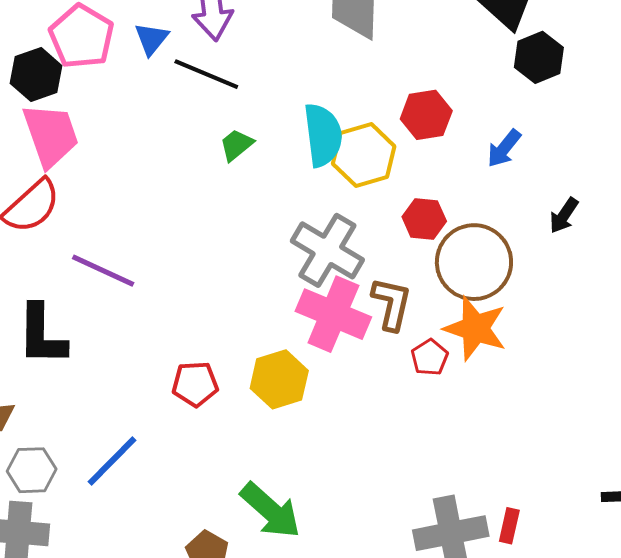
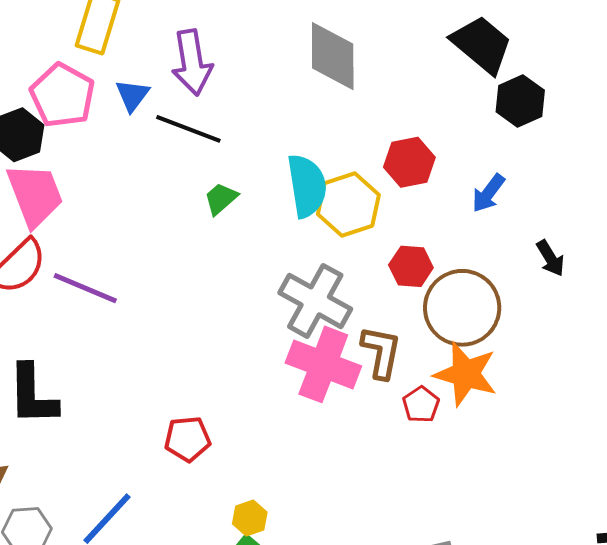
black arrow: (564, 215) -> (550, 258), turned -63
purple line: (103, 271) -> (85, 288), moved
yellow hexagon: (279, 379) -> (250, 518), moved, size x0.6

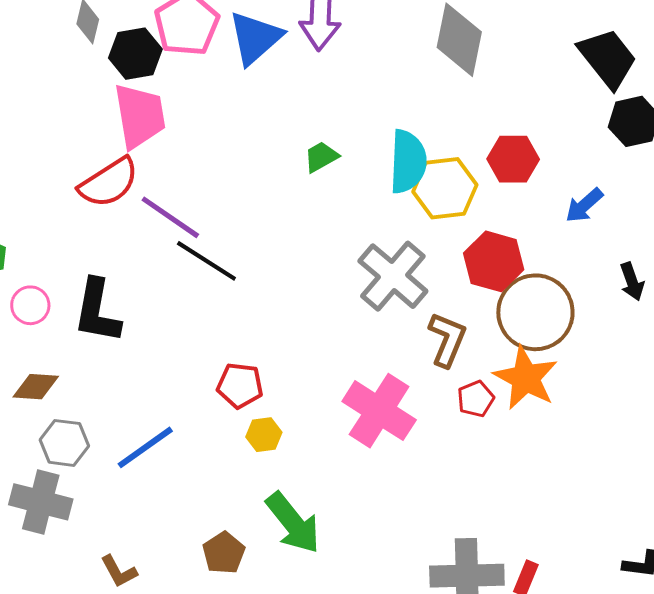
blue triangle: (132, 95) -> (255, 38), size x1.6
black line: (188, 129) -> (206, 261), moved
red hexagon: (411, 266) -> (494, 261), size x1.4
pink cross: (323, 364) -> (379, 411), moved
yellow hexagon: (250, 518) -> (264, 435), moved

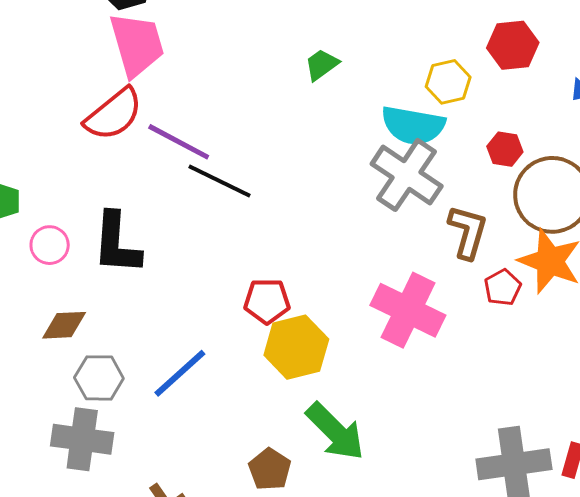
cyan semicircle: (408, 162) -> (413, 125), moved, turned 104
yellow hexagon: (445, 188) -> (448, 82), size x0.7
red hexagon: (494, 261) -> (505, 149), size x0.6
yellow hexagon: (264, 435) -> (296, 347), size x1.8

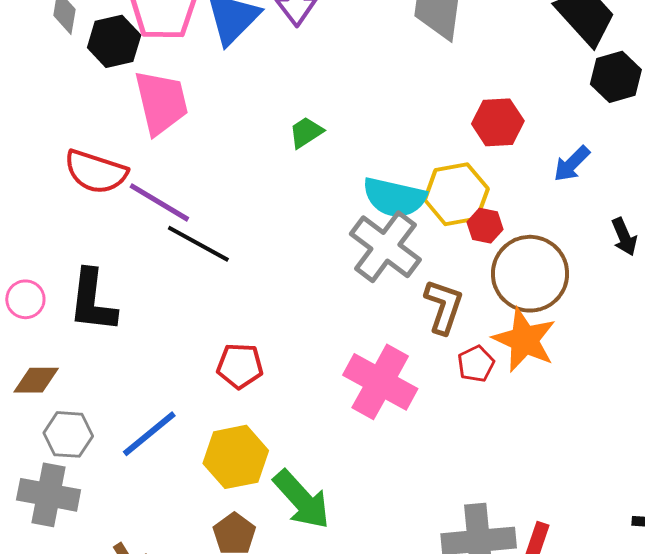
pink trapezoid: (137, 44) -> (161, 102), moved
yellow hexagon: (448, 82) -> (456, 194), moved, size x1.4
red semicircle: (114, 114) -> (96, 172), turned 54
yellow hexagon: (296, 347) -> (236, 457), moved

